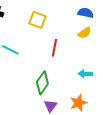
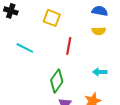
yellow semicircle: (84, 33) -> (99, 31), turned 32

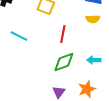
green diamond: (57, 81) -> (64, 62), moved, turned 35

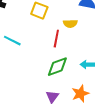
yellow semicircle: (93, 19) -> (70, 24), moved

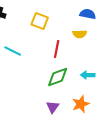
yellow semicircle: (70, 24) -> (80, 34), moved

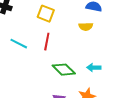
red line: (57, 49) -> (47, 42), moved
green diamond: (58, 77) -> (64, 70), turned 65

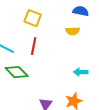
green diamond: (64, 70) -> (17, 72), moved

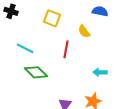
yellow semicircle: (73, 31) -> (84, 31), moved, turned 56
red line: (34, 46) -> (66, 49), moved

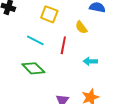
cyan line: (25, 48) -> (35, 40), moved
cyan arrow: (100, 72) -> (90, 61), moved

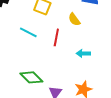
green diamond: (33, 68) -> (31, 77), moved

